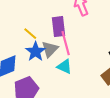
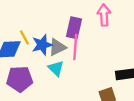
yellow line: (30, 34) -> (24, 37), moved
cyan triangle: (64, 67) -> (56, 68), moved

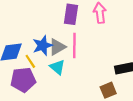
purple rectangle: (74, 28) -> (71, 14), moved
yellow line: (24, 37) -> (30, 61), moved

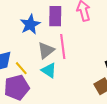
blue star: (42, 45) -> (30, 24), moved

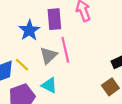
yellow line: (21, 68) -> (22, 65), moved
cyan triangle: (49, 70) -> (49, 85), moved

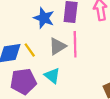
blue star: (29, 30) -> (44, 18), turned -30

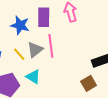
yellow line: (30, 50) -> (19, 54), moved

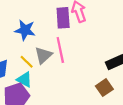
purple rectangle: (44, 17) -> (63, 18), moved
cyan triangle: (33, 77) -> (24, 80), moved

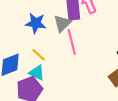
gray triangle: (43, 55) -> (62, 23), moved

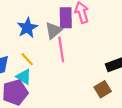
blue star: (36, 23) -> (27, 28), turned 30

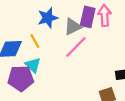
pink line: (61, 49) -> (76, 47), turned 40
yellow line: (27, 59) -> (35, 41), moved

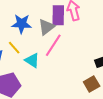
blue star: (48, 18) -> (22, 24), turned 30
cyan triangle: (33, 65) -> (32, 60), moved

